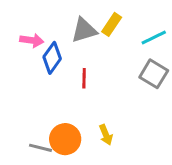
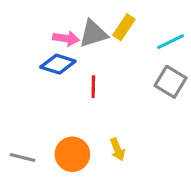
pink arrow: (32, 40) -> (66, 38), moved
blue diamond: (52, 58) -> (58, 64), turned 72
gray line: (40, 148) -> (23, 157), moved

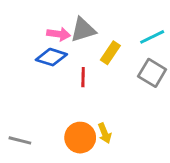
yellow rectangle: (124, 27) -> (110, 53), moved
orange circle: (72, 154) -> (80, 138), moved

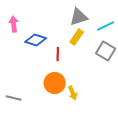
gray triangle: (83, 30) -> (79, 17), moved
pink arrow: (59, 34) -> (14, 24), moved, turned -105
orange circle: (80, 138) -> (55, 83), moved

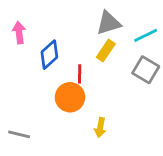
blue diamond: (36, 40) -> (49, 55), turned -60
orange circle: (55, 83) -> (70, 97), moved
yellow arrow: (73, 93) -> (100, 128), turned 32

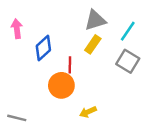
cyan line: (146, 35) -> (128, 31), turned -30
yellow arrow: (100, 128) -> (88, 112), turned 56

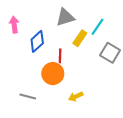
gray triangle: (95, 20) -> (65, 17), moved
cyan line: (128, 31) -> (98, 27), moved
gray line: (17, 118) -> (28, 96), moved

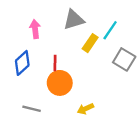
pink arrow: (14, 25) -> (35, 29), moved
blue diamond: (37, 41) -> (22, 63), moved
red line: (60, 56) -> (55, 63), moved

